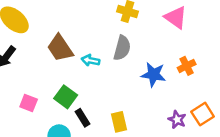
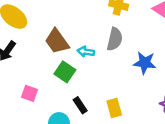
green square: (66, 97) -> (65, 72), moved

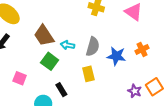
gray semicircle: (115, 39) -> (93, 47), moved
yellow rectangle: (114, 108) -> (88, 74), moved

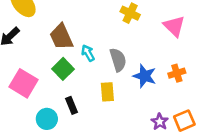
cyan arrow: (68, 45) -> (88, 53), turned 40
gray semicircle: (93, 47) -> (118, 60), turned -42
pink square: (20, 78) -> (23, 83), size x1.6

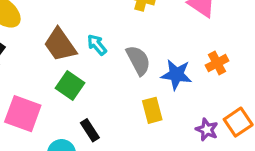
cyan arrow: (88, 53) -> (97, 45), moved
yellow rectangle: (107, 92) -> (152, 110), moved

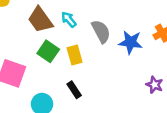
yellow rectangle: (152, 110) -> (75, 55), moved
black rectangle: (90, 130) -> (74, 90), moved

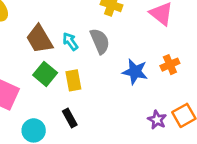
gray semicircle: (101, 31) -> (100, 41), moved

